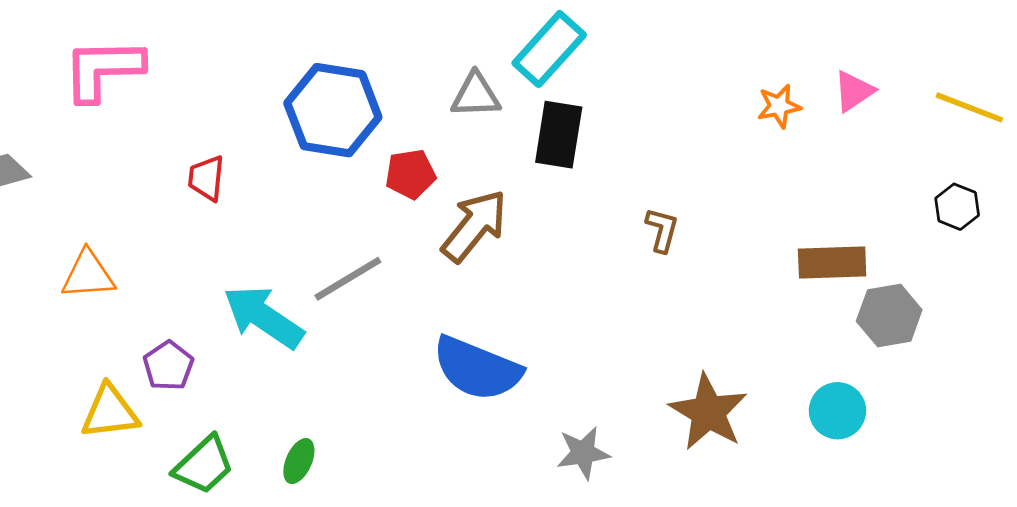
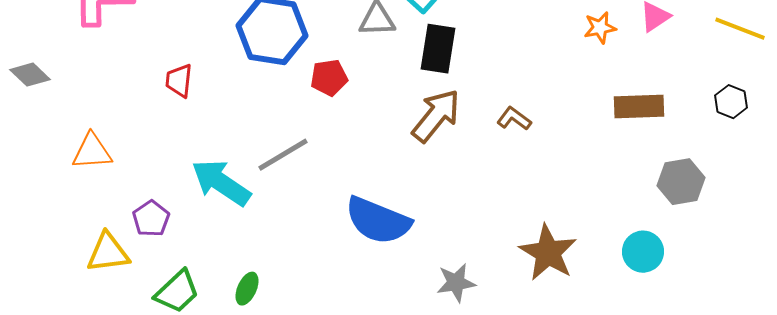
brown arrow: (474, 226) -> (436, 116), moved
brown L-shape: (662, 230) -> (514, 119), turned -68
brown rectangle: (832, 262) -> (639, 107), moved

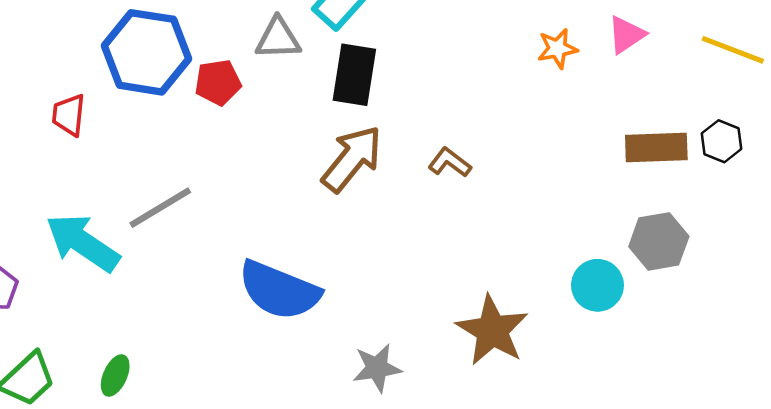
red pentagon: (329, 78) -> (218, 82), moved
red trapezoid: (179, 81) -> (69, 115), moved
brown rectangle: (639, 107) -> (656, 147), moved
cyan circle: (643, 252) -> (597, 285), moved

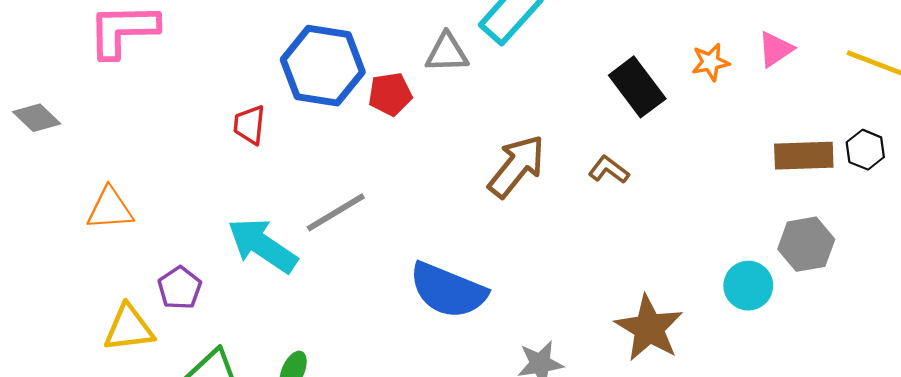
black rectangle: (354, 75) -> (637, 87), moved, turned -46

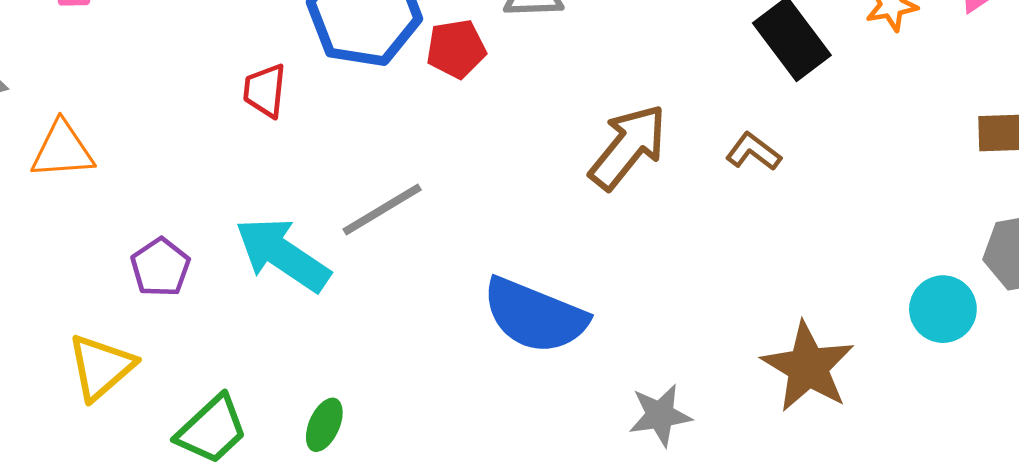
orange triangle: (110, 209) -> (62, 150), moved
purple pentagon: (180, 288) -> (160, 267), moved
yellow triangle: (129, 328) -> (101, 367), turned -34

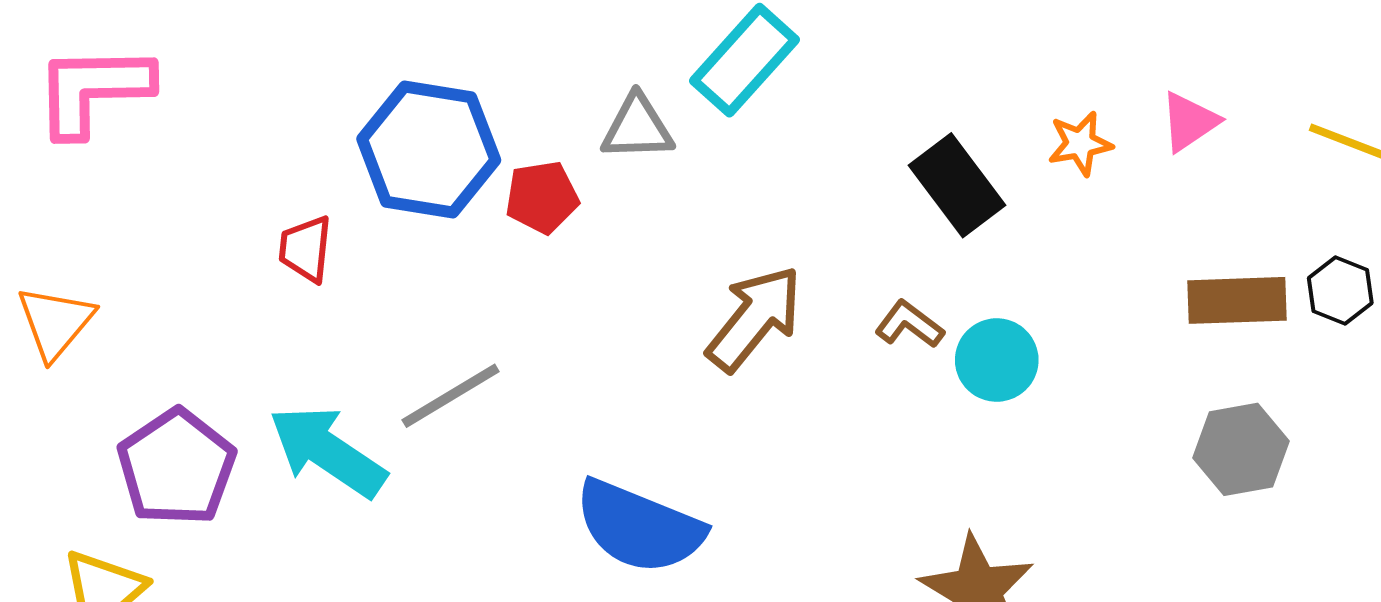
orange triangle: (62, 150) -> (55, 322), turned -46
purple pentagon: (160, 267) -> (177, 467), size x1.6
cyan circle: (943, 309) -> (997, 360), moved

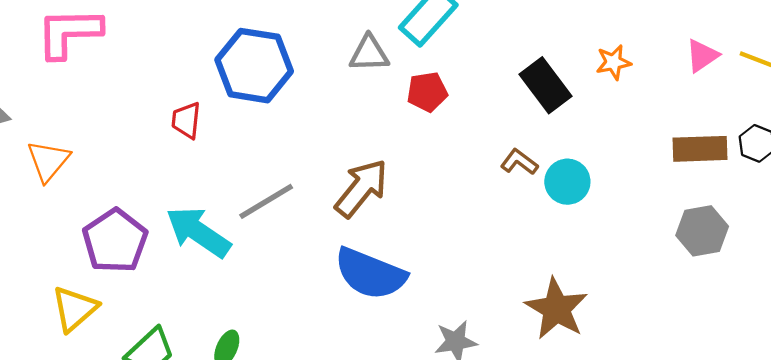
pink triangle: (1189, 122) -> (702, 56), moved
red pentagon: (542, 197) -> (427, 92), moved
brown arrow: (754, 318) -> (361, 188), moved

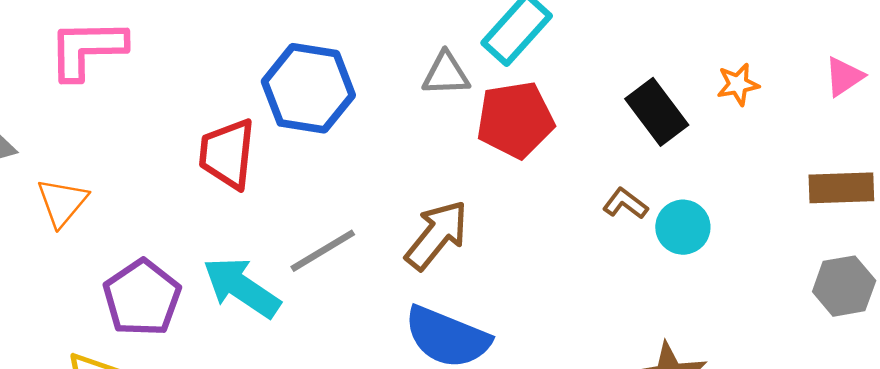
red pentagon: (427, 92) -> (515, 120), size x1.6
red trapezoid: (186, 120) -> (227, 154), size x1.6

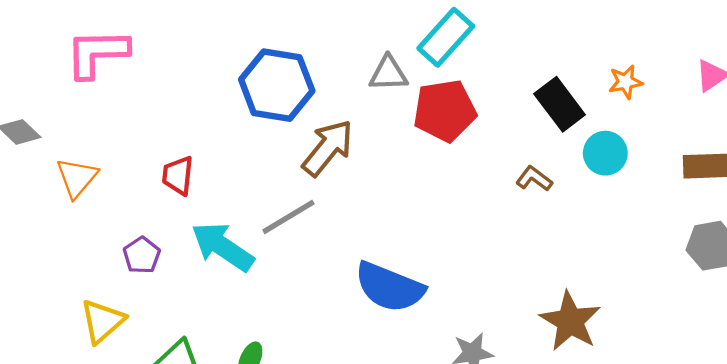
red trapezoid: (227, 154) -> (178, 175), moved, size x0.7
cyan circle: (683, 227) -> (605, 153), moved
brown arrow: (437, 235) -> (328, 148), moved
purple pentagon: (142, 298) -> (142, 255), size x0.6

